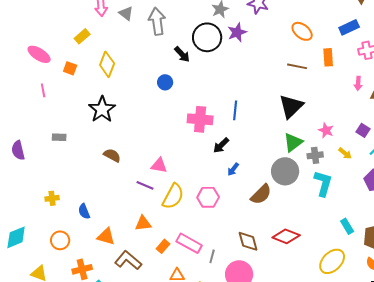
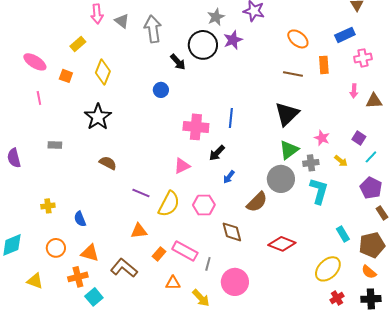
pink triangle: (159, 165) -> (182, 166), moved, turned -36
orange triangle: (106, 236) -> (90, 253), moved
brown diamond: (248, 241) -> (232, 232), moved

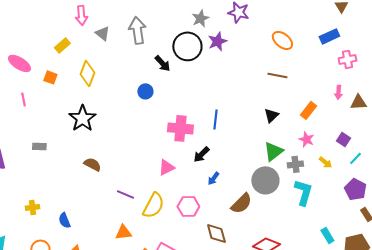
gray triangle: (122, 21) -> (102, 33), moved
orange rectangle: (324, 65) -> (308, 110), moved, turned 42
black triangle: (287, 114) -> (271, 115), size x0.6

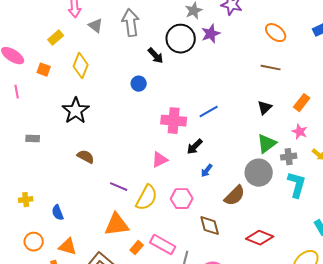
blue line: (215, 119) -> (209, 112), turned 54
orange triangle: (123, 232) -> (117, 225), size x1.5

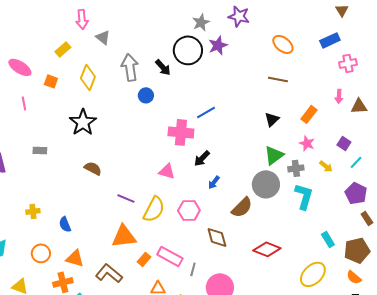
gray arrow: (131, 23) -> (130, 67), moved
blue line: (209, 112) -> (206, 112), moved
pink triangle: (160, 160) -> (167, 171), turned 42

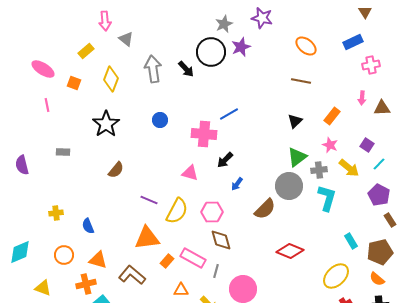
blue circle: (146, 95) -> (160, 120), moved
yellow arrow: (326, 166) -> (349, 168), size x1.5
brown semicircle: (93, 168) -> (116, 170), turned 102
brown diamond: (217, 237) -> (221, 240), moved

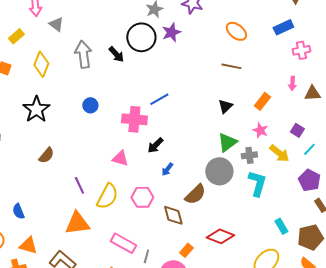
purple line: (149, 200) -> (79, 185), turned 42
brown diamond: (221, 240) -> (173, 215), moved
orange rectangle: (167, 261) -> (186, 250), moved

